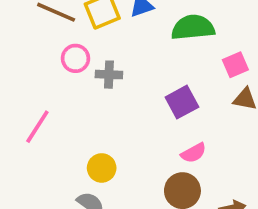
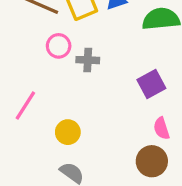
pink semicircle: (194, 153) -> (161, 128), turned 100
yellow circle: (102, 168) -> (68, 132), moved

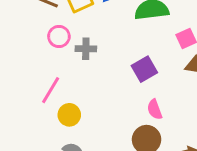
pink line: (25, 105) -> (51, 90), moved

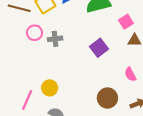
pink line: (51, 90) -> (27, 100), moved
pink semicircle: (155, 109) -> (130, 74), moved

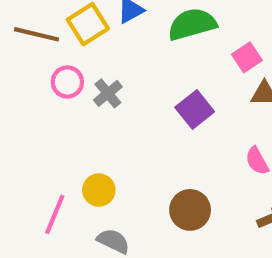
gray cross: (55, 39) -> (108, 93), turned -32
brown circle: (107, 98) -> (190, 210), moved

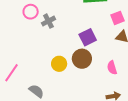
yellow circle: (99, 190) -> (59, 64), moved
brown circle: (190, 210) -> (82, 59), moved

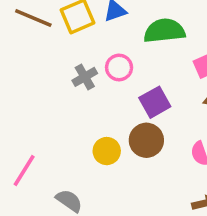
pink circle: (31, 12) -> (119, 68), moved

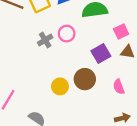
purple square: (155, 102) -> (101, 53), moved

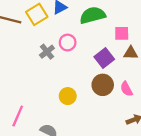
pink square: (121, 31) -> (122, 33), turned 32
brown circle: (85, 79) -> (103, 85), moved

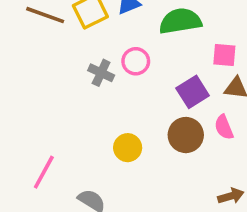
gray cross: (47, 52) -> (101, 73), turned -32
pink semicircle: (126, 89) -> (224, 127), moved

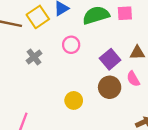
pink square: (224, 55) -> (125, 13), moved
gray cross: (101, 73) -> (34, 57), moved, turned 35

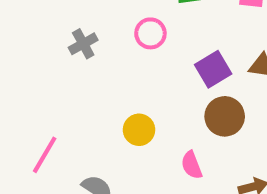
pink semicircle: (133, 79) -> (192, 165), moved
brown circle: (110, 87) -> (225, 116), moved

